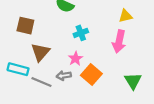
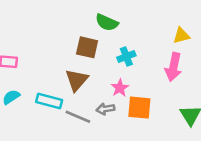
brown square: (25, 26) -> (87, 47), moved
orange square: (91, 74) -> (139, 108), turned -36

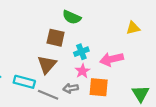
cyan cross: (126, 56) -> (81, 52), moved
pink arrow: (173, 67) -> (112, 59), moved, turned 65

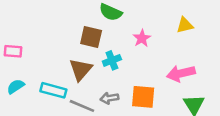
cyan cross: (81, 52) -> (112, 60), moved
pink arrow: (112, 59) -> (181, 73), moved
pink star: (82, 71) -> (142, 38), moved

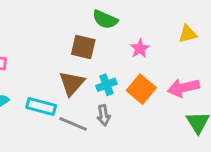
cyan cross: (112, 60) -> (106, 85), moved
orange square: (143, 97) -> (141, 89), moved, turned 35
gray arrow: (109, 98) -> (104, 115), turned -90

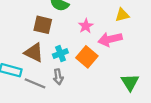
brown triangle: (72, 83) -> (34, 52), turned -45
pink arrow: (183, 88) -> (110, 39), moved

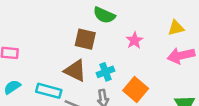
pink arrow: (110, 39) -> (181, 56), moved
orange square: (87, 57) -> (136, 90), moved

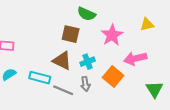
pink star: (134, 40) -> (112, 35), size x1.5
pink arrow: (181, 56) -> (135, 58), moved

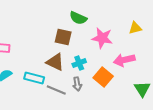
pink star: (112, 35) -> (102, 38), turned -30

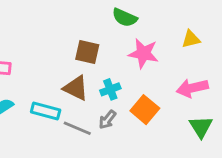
green semicircle: (78, 18) -> (125, 18), moved
pink arrow: (124, 60) -> (192, 88), moved
gray arrow: (77, 84) -> (107, 120), turned 48

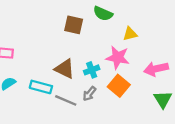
yellow triangle: (191, 39) -> (130, 34), moved
brown square: (87, 52) -> (74, 25), moved
pink star: (143, 53) -> (118, 58), moved

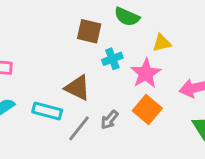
pink star: (118, 58) -> (146, 73), turned 30
cyan cross: (92, 70) -> (112, 59), moved
gray line: (66, 100) -> (79, 128), turned -75

